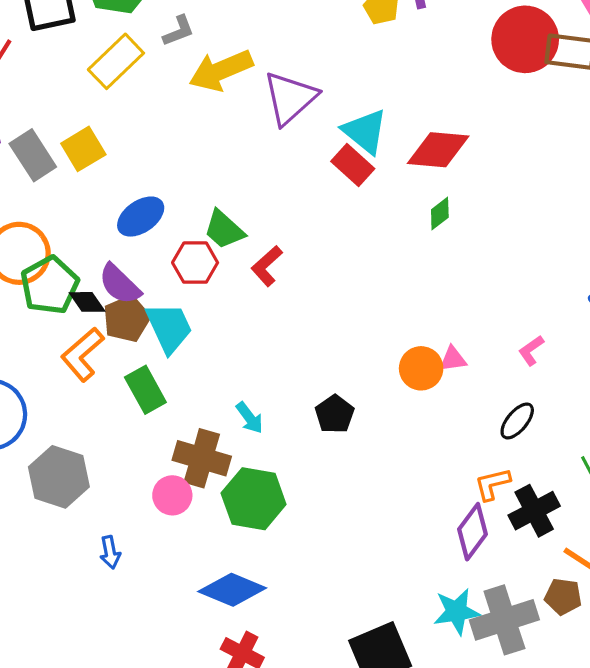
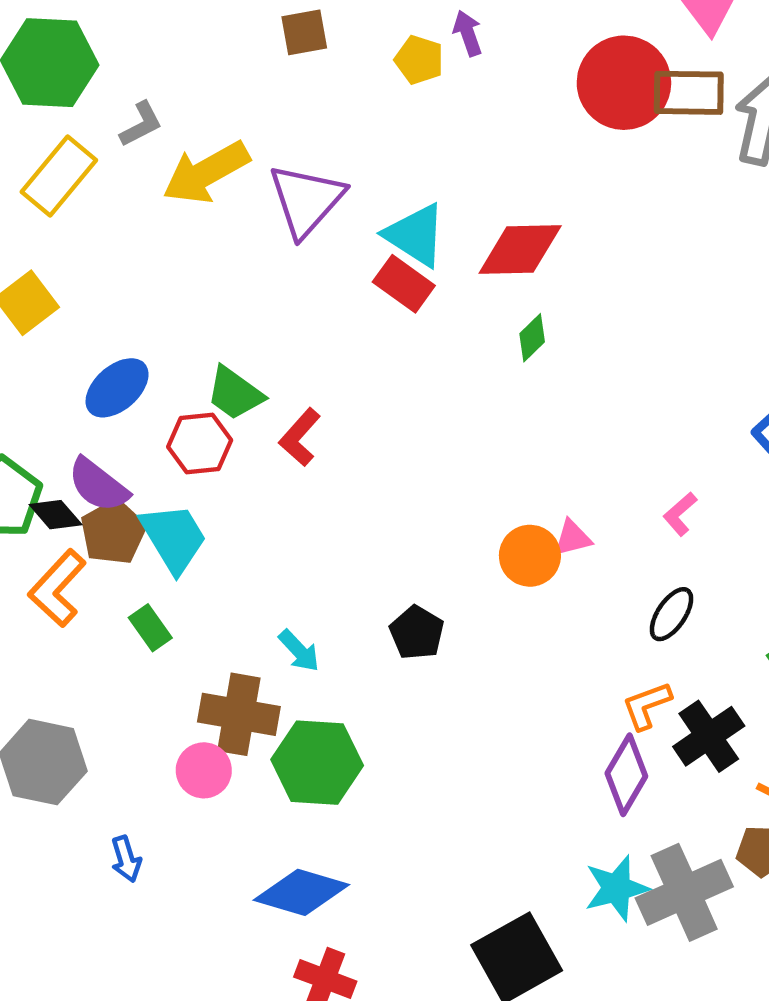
green rectangle: (145, 390) -> (150, 628), size x0.7

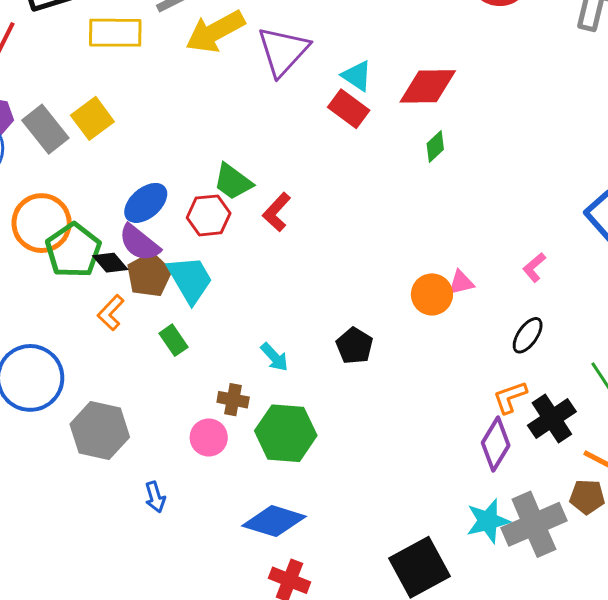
yellow rectangle: (59, 176) -> (115, 33), turned 50
cyan triangle: (415, 235) -> (357, 76), size x0.7
blue ellipse: (117, 388) -> (146, 203), moved
orange L-shape: (57, 588) -> (111, 313), size x0.7
brown cross: (239, 714) -> (233, 400), size x0.6

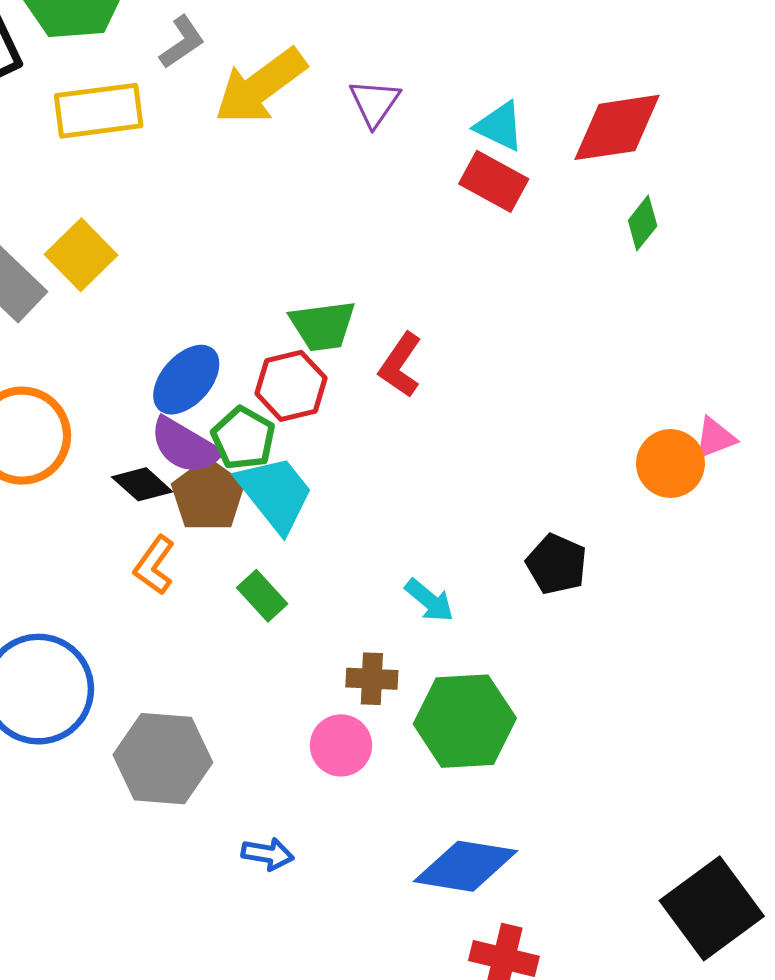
purple triangle: (283, 51) -> (375, 103), size x0.6
green trapezoid: (233, 182) -> (323, 326), turned -36
green pentagon: (73, 250) -> (243, 438), moved, size x0.7
blue arrow: (155, 497) -> (268, 854), turned -56

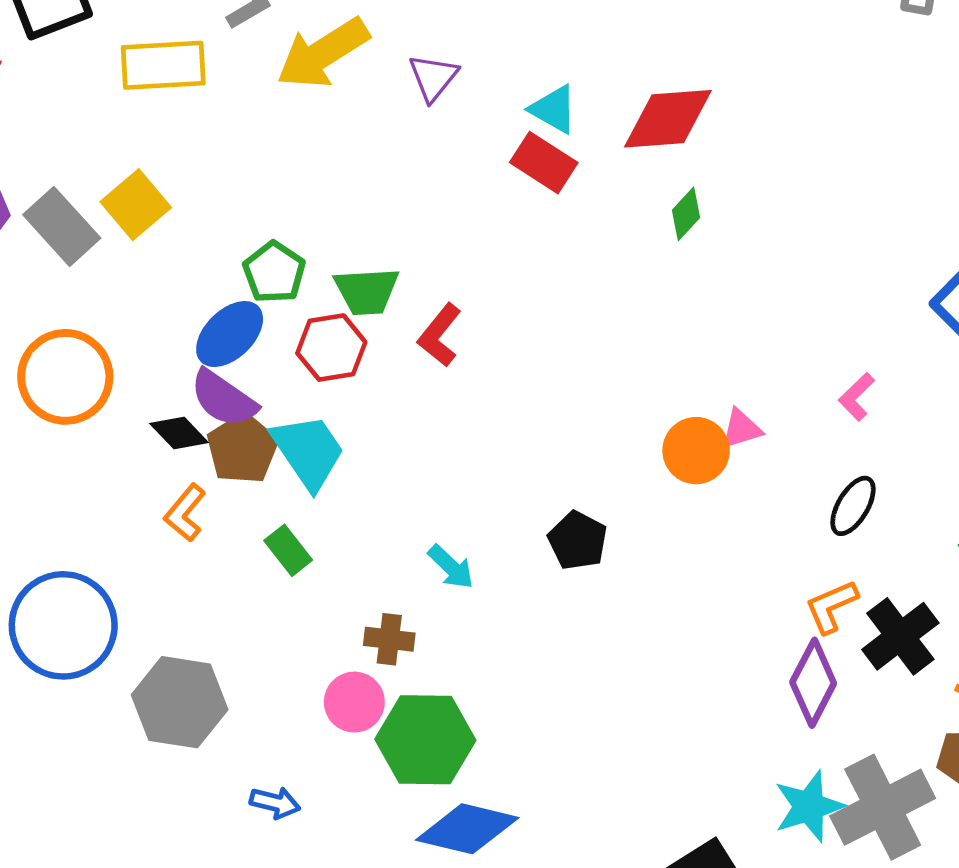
green pentagon: (243, 438) -> (274, 272), moved
green hexagon: (465, 721) -> (425, 740), moved

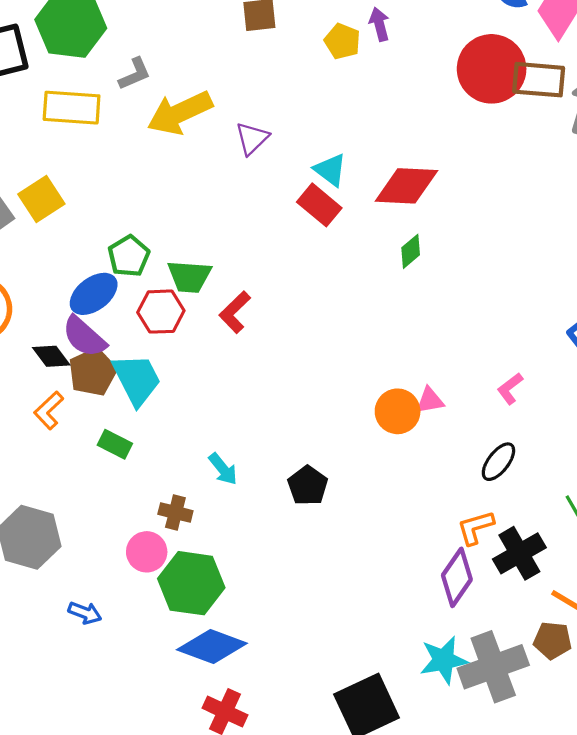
black pentagon: (578, 541) -> (308, 486), moved
green rectangle: (288, 550) -> (115, 444), turned -32

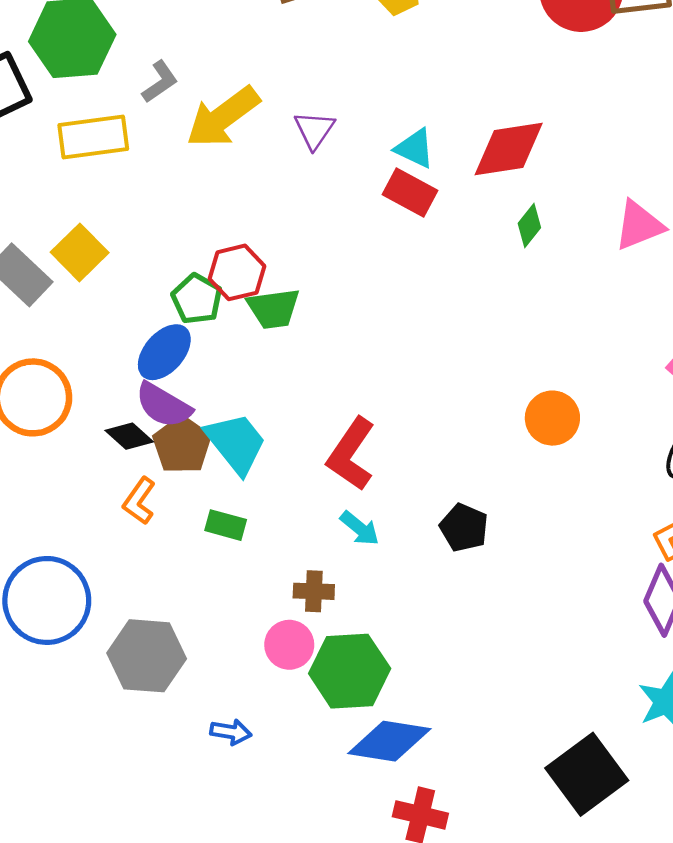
red hexagon: (161, 312) -> (237, 272), moved
red L-shape: (235, 312) -> (351, 454), moved, size x1.4
pink triangle: (430, 400) -> (639, 225), moved, size x1.5

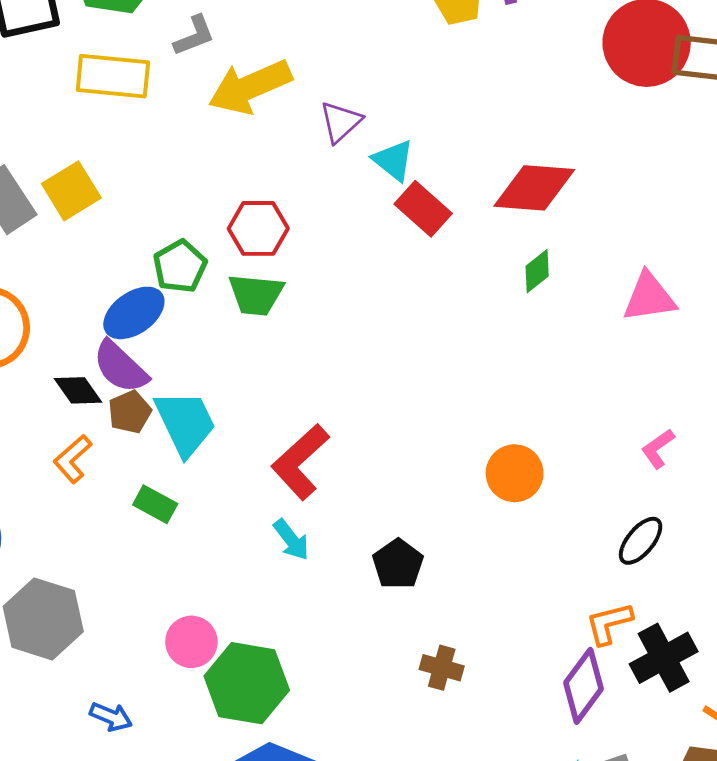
cyan triangle: (415, 148) -> (393, 160), moved
red hexagon: (237, 272) -> (258, 228), moved
brown pentagon: (182, 445) -> (130, 412), size x0.7
brown cross: (314, 591) -> (442, 668), moved

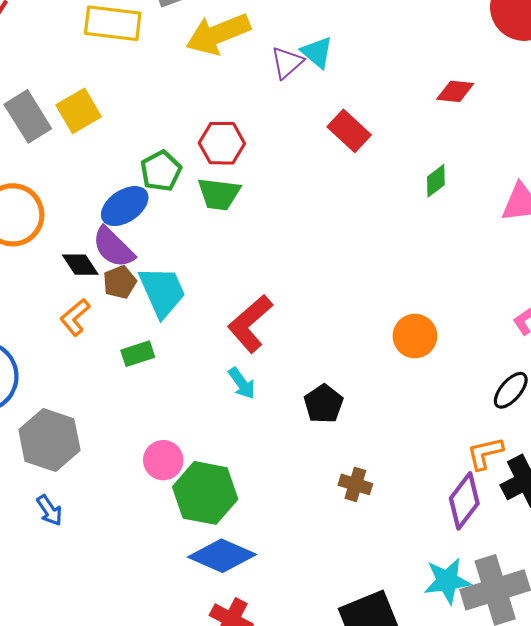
cyan triangle: (393, 160) -> (317, 52), moved
red diamond: (534, 188) -> (455, 91), moved, size x0.6
green rectangle: (155, 504) -> (138, 354), turned -48
blue arrow: (111, 717) -> (49, 510), moved, turned 32

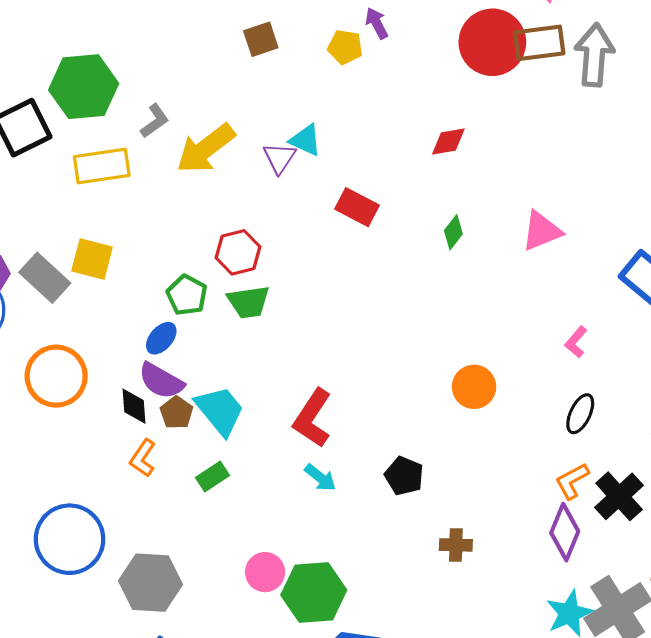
yellow square: (79, 111) -> (92, 259), turned -30
blue ellipse: (125, 206) -> (161, 338), size x0.7
black diamond: (80, 265) -> (134, 406), turned 45

